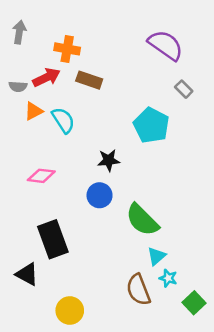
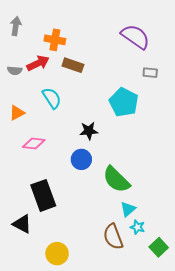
gray rectangle: (184, 89) -> (150, 73), turned -40
orange triangle: (33, 111) -> (17, 113), moved

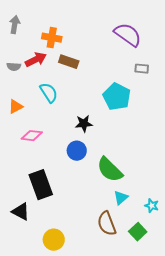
cyan star: (137, 227) -> (152, 206), moved
green square: (159, 247) -> (138, 232), moved

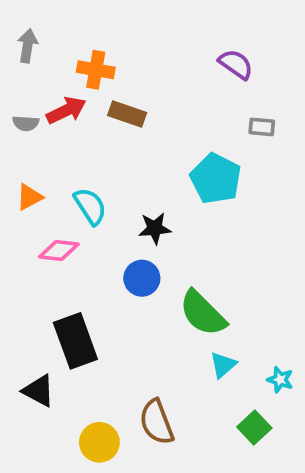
purple semicircle: (128, 35) -> (236, 64), size x0.7
cyan semicircle: (49, 93) -> (90, 206), moved
brown semicircle: (107, 224) -> (157, 422), moved

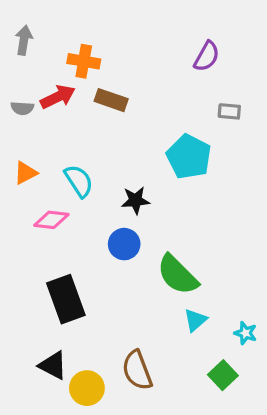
purple semicircle: (236, 64) -> (207, 56), turned 84
black triangle: (39, 391) -> (53, 365), moved

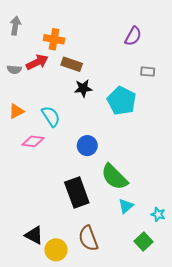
black star: (135, 200) -> (83, 88), moved
blue circle: (124, 244) -> (87, 146), moved
black rectangle: (66, 299) -> (77, 192), moved

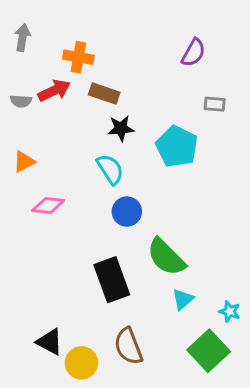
cyan semicircle: (51, 116) -> (110, 169), moved
green square: (144, 241) -> (209, 351), size x1.5

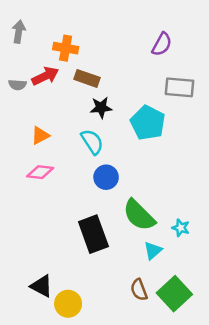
gray rectangle: (215, 104) -> (179, 87), size x1.6
orange triangle: (24, 162) -> (40, 135), moved
cyan star: (230, 311) -> (181, 228), moved
brown semicircle: (128, 346) -> (139, 290), moved, size x0.7

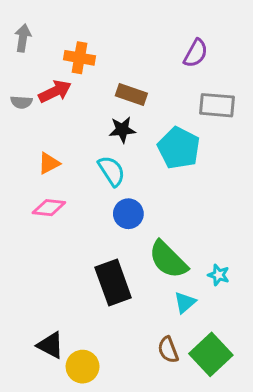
brown rectangle: (87, 78) -> (131, 95), moved

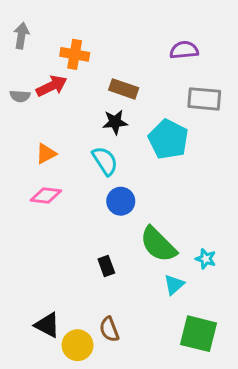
purple semicircle: (196, 53) -> (184, 50), turned -124
black rectangle: (113, 283) -> (106, 266), size x0.5
brown semicircle: (168, 350) -> (109, 329), moved
green square: (211, 354) -> (199, 334), turned -33

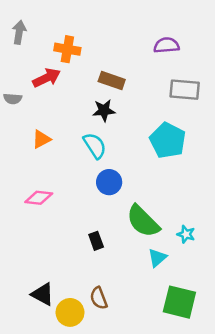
gray semicircle: (20, 96) -> (13, 99), moved
cyan pentagon: (168, 139) -> (168, 140), moved
pink diamond: (46, 195) -> (39, 198), moved

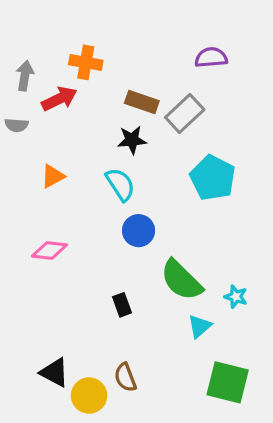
gray arrow: (19, 32) -> (25, 76), moved
gray rectangle: (185, 90) -> (185, 114), moved, turned -48

